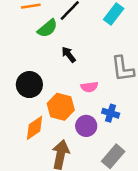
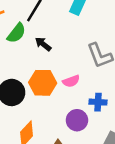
black arrow: (69, 55) -> (43, 44), moved
orange hexagon: (61, 107) -> (43, 83), moved

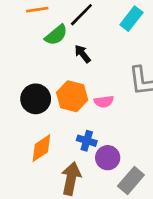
blue cross: (98, 102) -> (87, 141), moved
purple circle: (77, 120) -> (108, 158), moved

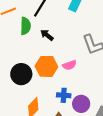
green semicircle: (56, 35) -> (25, 26), turned -36

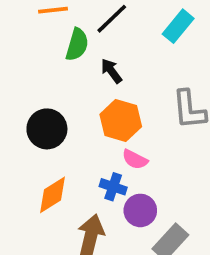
pink semicircle: (69, 65) -> (135, 159), moved, turned 32
orange hexagon: (46, 66) -> (121, 120), moved

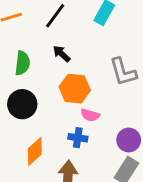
green semicircle: (77, 45) -> (22, 63), moved
purple circle: (140, 210) -> (129, 140), moved

